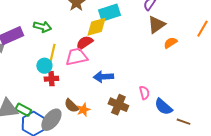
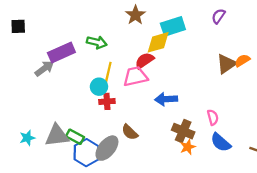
brown triangle: (156, 25) -> (226, 64), moved
blue semicircle: (163, 107) -> (221, 142), moved
orange star: (83, 110) -> (188, 147), moved

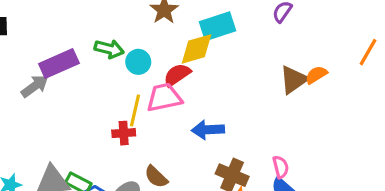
yellow line: (108, 73) -> (135, 110), moved
cyan circle: (99, 87) -> (138, 62), moved
pink semicircle: (213, 117) -> (281, 167), moved

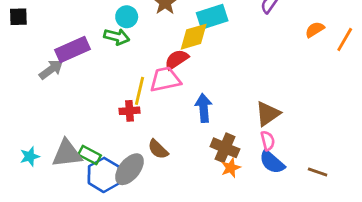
cyan circle: (138, 62) -> (127, 17), moved
orange semicircle: (316, 75) -> (315, 30), moved
brown triangle: (294, 80) -> (268, 114), moved
blue arrow: (208, 130) -> (204, 108), turned 88

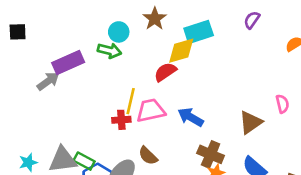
pink trapezoid: (165, 79) -> (151, 110), moved
blue arrow: (204, 108) -> (191, 117), turned -55
pink semicircle: (268, 141) -> (282, 104), moved

